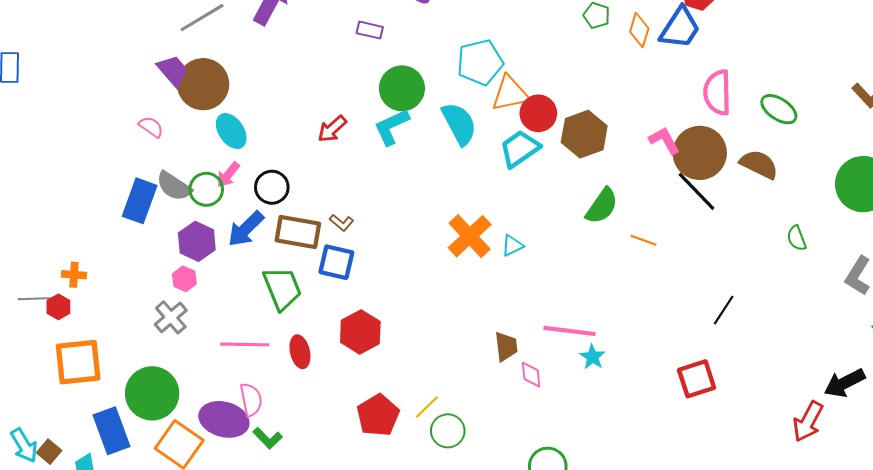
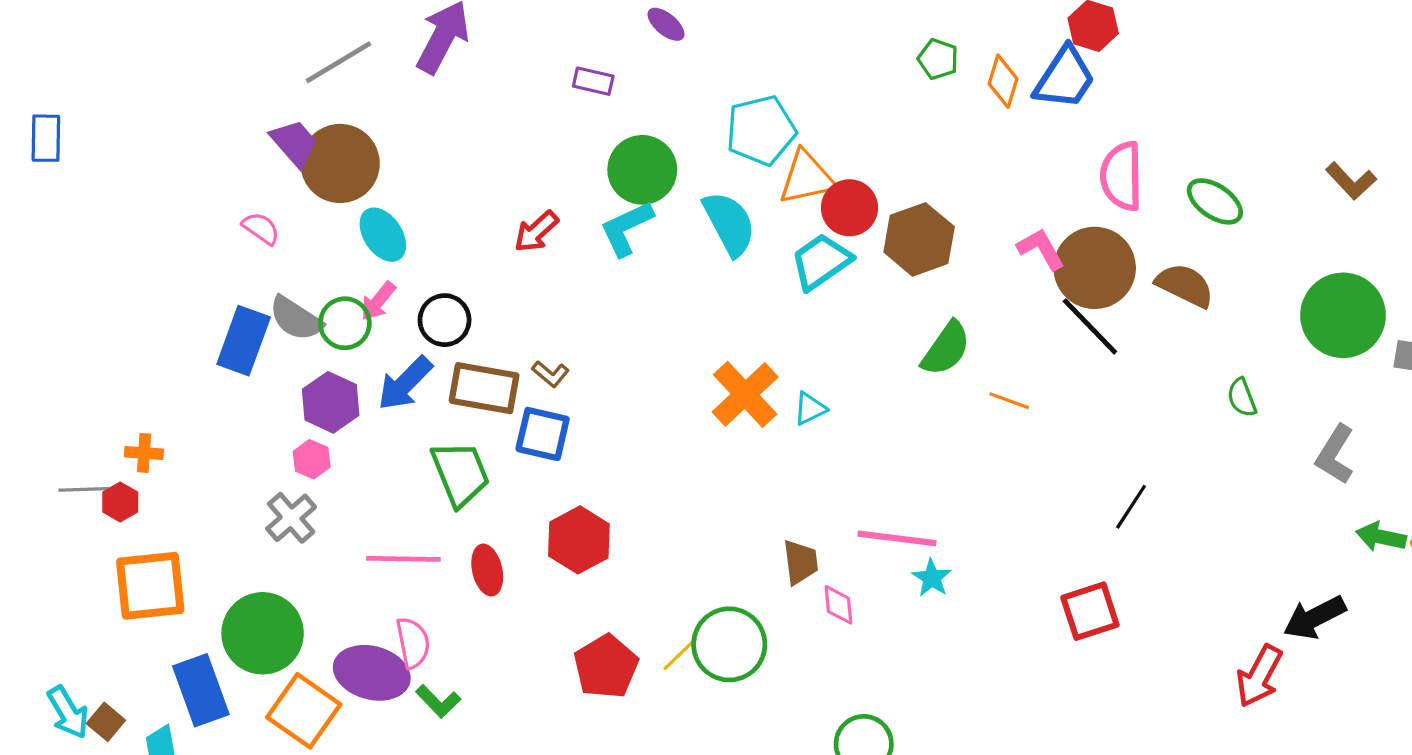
green circle: (448, 431) -> (729, 644), moved, size x1.4

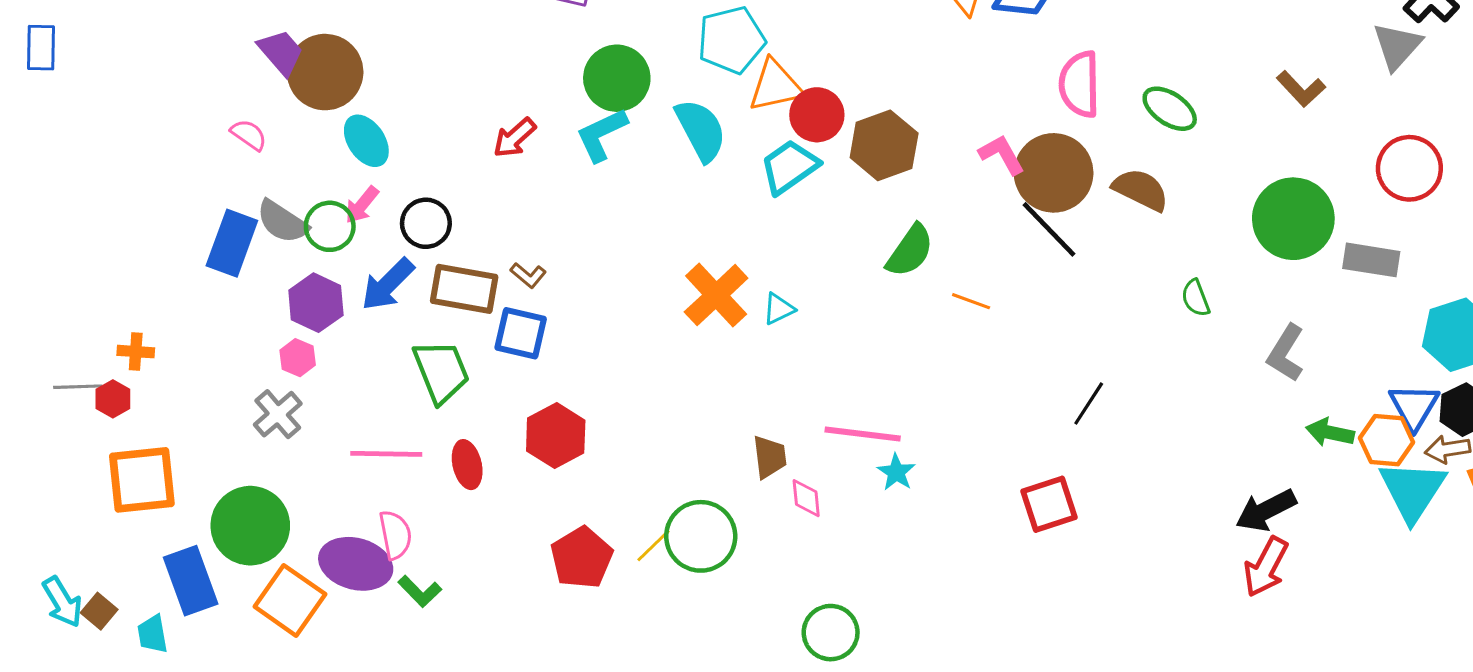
red arrow: (1259, 676) -> (1266, 567), moved

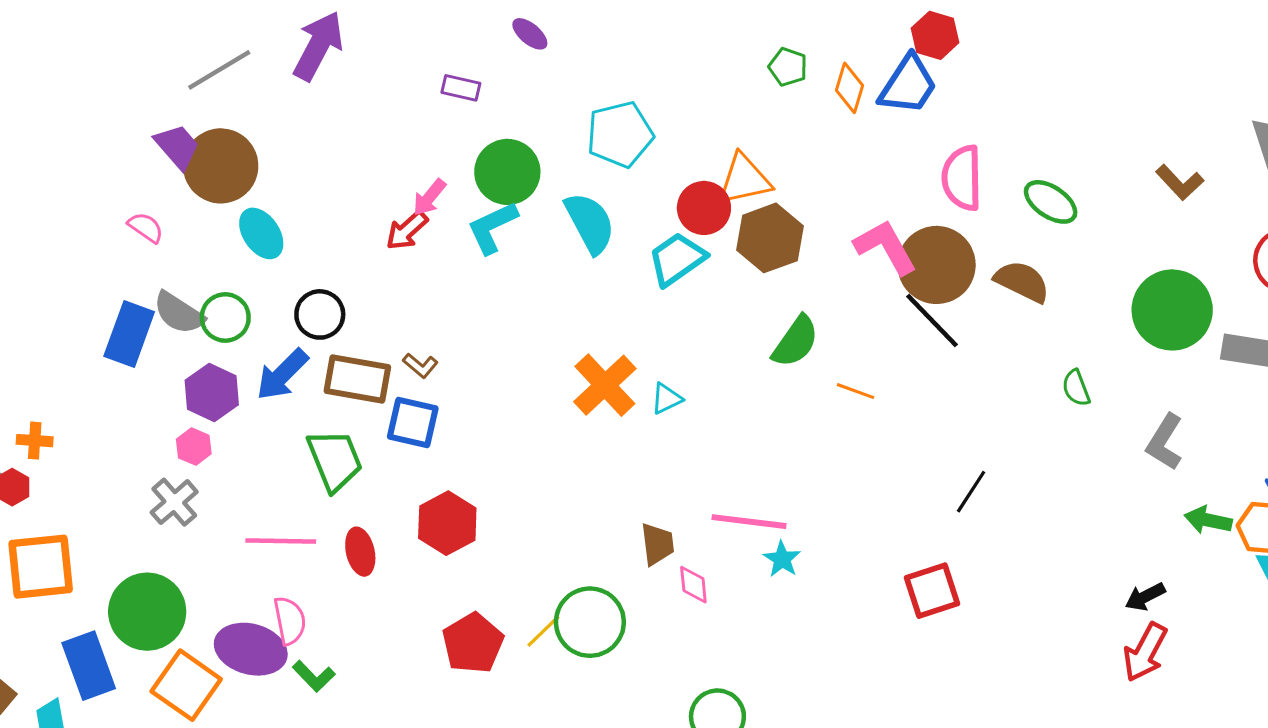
orange triangle: (776, 86) -> (744, 179), moved
pink L-shape: (1002, 155) -> (886, 247), size x1.4
pink arrow: (362, 205) -> (429, 197), moved
black arrow: (1266, 510) -> (1145, 597), size x0.7

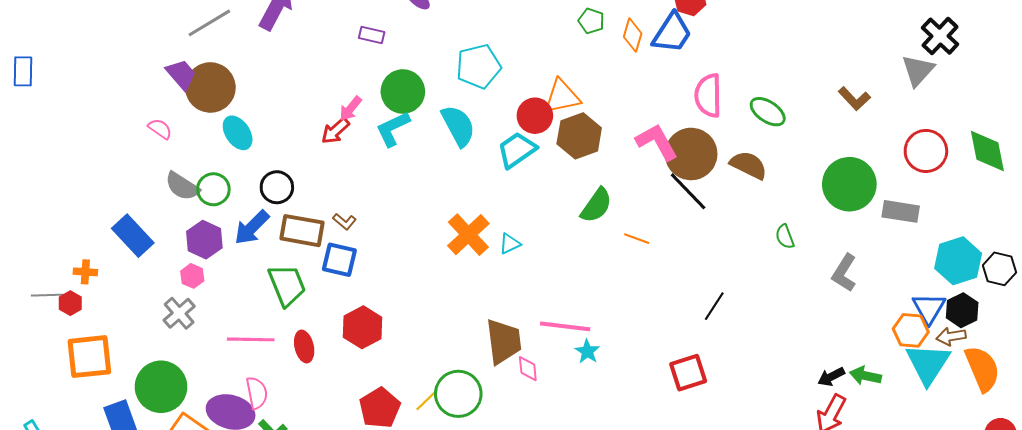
blue rectangle: (129, 334) -> (133, 236), moved, turned -63
green arrow: (1208, 520) -> (865, 376), moved
brown trapezoid: (657, 544) -> (504, 341), size x1.6

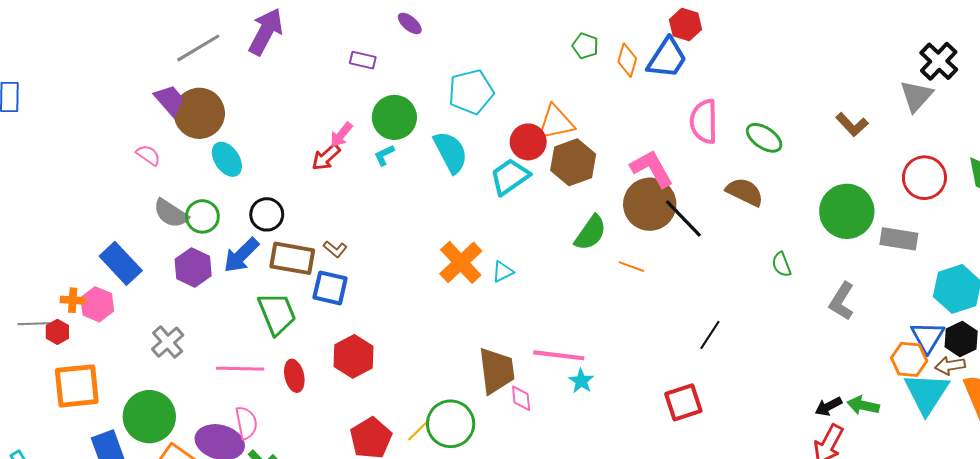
cyan L-shape: (393, 129) -> (384, 155), size x0.6
brown circle: (691, 154) -> (650, 204), moved
pink hexagon: (192, 276) -> (97, 304), moved, size x1.4

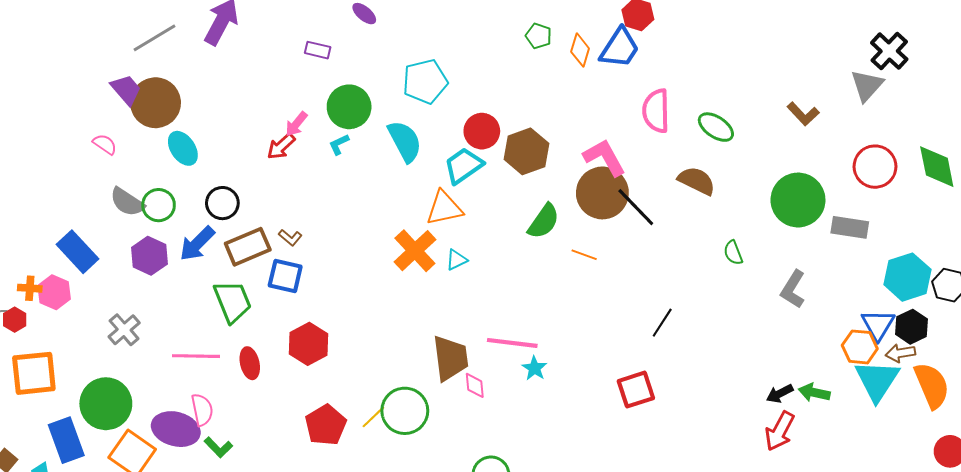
orange triangle: (556, 122) -> (444, 208), moved
brown rectangle: (292, 258) -> (248, 247), turned -33

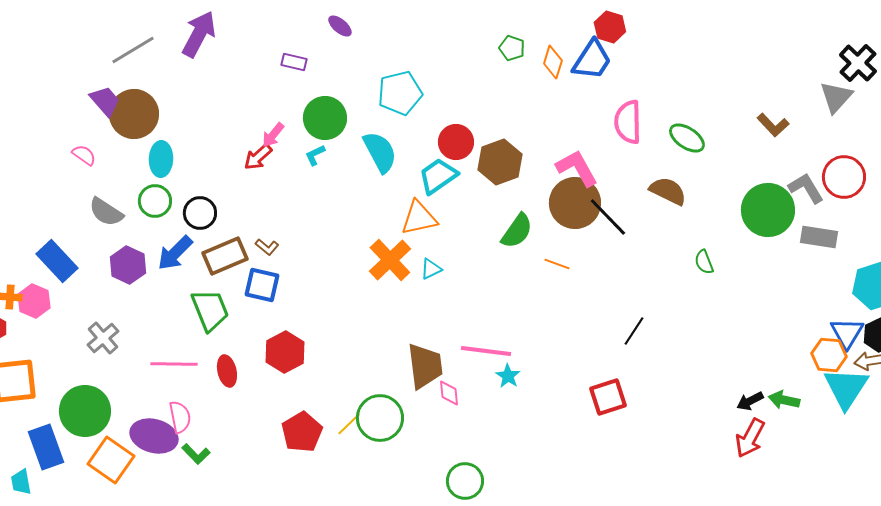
cyan ellipse: (183, 148) -> (161, 159), turned 36
green circle: (159, 205) -> (155, 201), moved
gray L-shape: (793, 289) -> (806, 188), moved, turned 117

